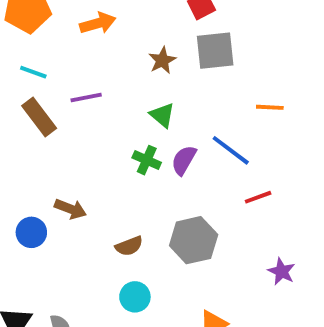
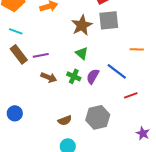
brown star: (162, 60) -> (82, 25), size x1.5
purple line: (86, 98) -> (41, 55), moved
brown arrow: (70, 209) -> (49, 77), moved

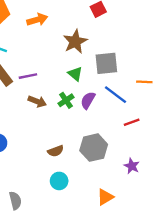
gray square: (109, 20) -> (106, 63), moved
orange line: (137, 49) -> (144, 82), moved
green cross: (74, 76) -> (66, 100), turned 32
purple star: (143, 133) -> (132, 166), moved

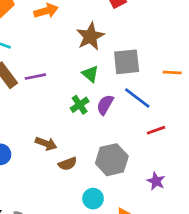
orange line: (144, 82) -> (172, 73), moved
brown arrow: (37, 101) -> (46, 144), moved
cyan circle: (59, 181) -> (93, 199), moved

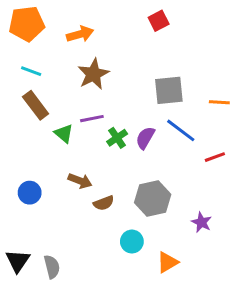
brown star: (90, 36) -> (93, 74), moved
green triangle: (90, 74) -> (64, 133), moved
purple line: (35, 77) -> (92, 119), moved
red line: (156, 130) -> (215, 157), moved

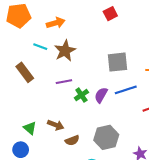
cyan line: (31, 71) -> (40, 47), moved
blue line: (181, 130) -> (126, 90), turned -55
green triangle: (64, 133) -> (30, 128), moved
blue circle: (30, 193) -> (21, 150), moved

